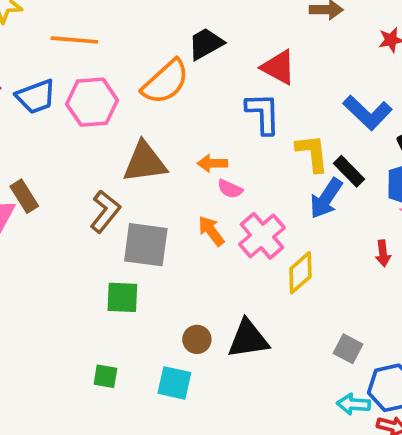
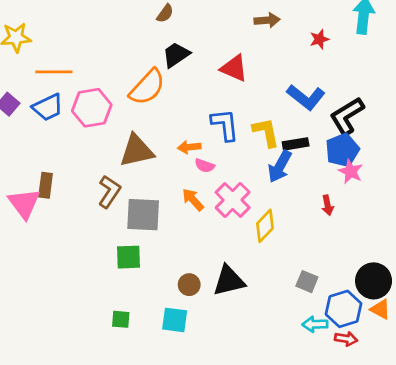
orange line: (74, 40) -> (54, 72), moved
blue L-shape: (263, 113) -> (225, 125), moved
black rectangle: (349, 171) -> (296, 144), turned -50
brown rectangle: (24, 196) -> (46, 185), turned 45

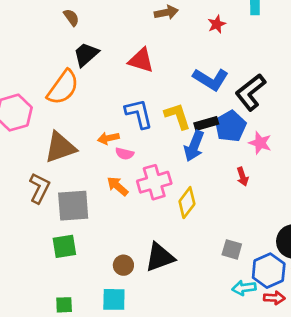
brown semicircle: (165, 14) -> (71, 17), turned -66
blue pentagon: (342, 150) -> (230, 126), moved
pink cross: (233, 200) -> (154, 182), turned 36

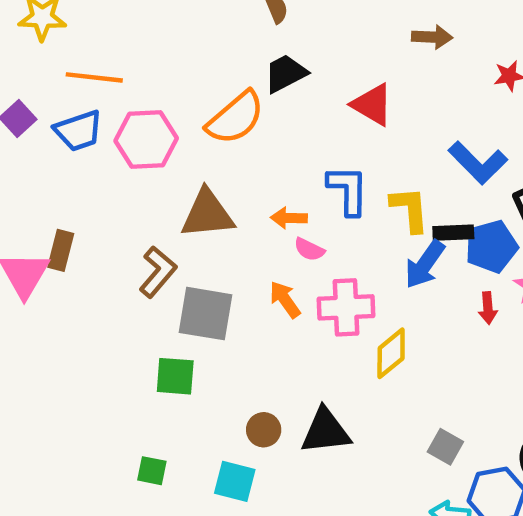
red arrow: (243, 177) -> (488, 308), moved

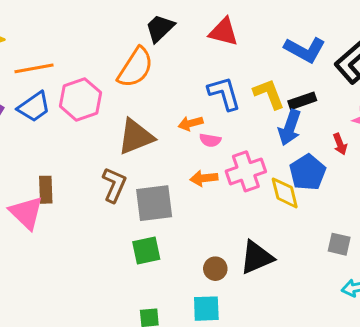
blue pentagon: (491, 246) -> (308, 172), moved
orange arrow: (285, 299) -> (204, 178), turned -44
yellow diamond: (391, 353) -> (285, 193), turned -48

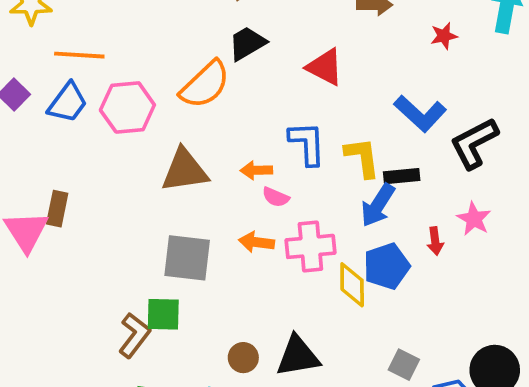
blue trapezoid: (34, 107) -> (68, 103), turned -32
brown L-shape: (114, 185) -> (134, 335), moved

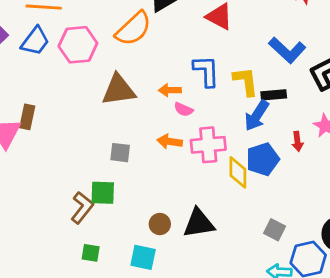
gray square: (187, 258) -> (120, 153), size x0.6

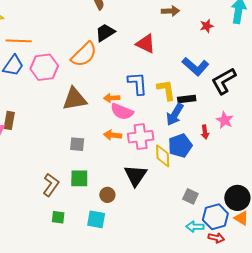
pink semicircle: (184, 109) -> (122, 112), size x1.6
green square: (103, 193) -> (79, 178), moved
black triangle: (199, 223) -> (136, 175), moved, turned -45

